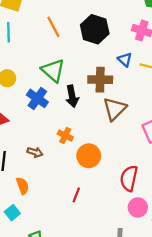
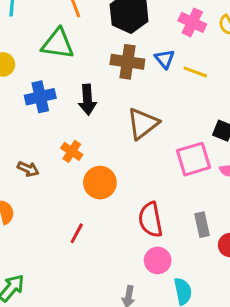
green triangle: (53, 71) -> (58, 44), moved, turned -40
brown cross: (100, 80) -> (127, 62), moved
blue cross: (37, 98) -> (40, 97), turned 35
red semicircle: (129, 178) -> (151, 220), turned -30

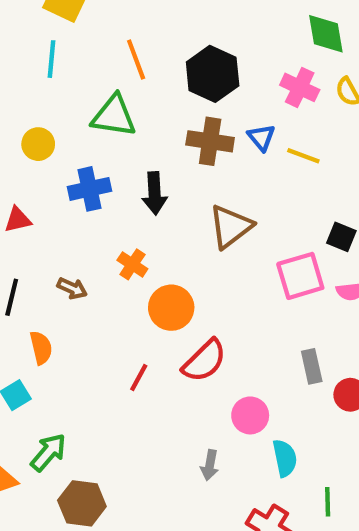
red semicircle: (151, 220) -> (204, 361), moved, turned -124

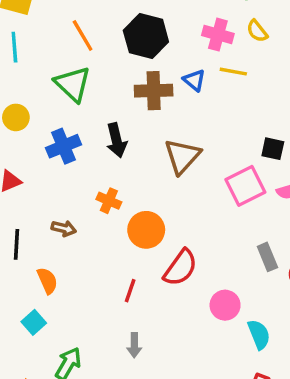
green triangle: (114, 116) -> (73, 84), turned 45
yellow line: (303, 156) -> (233, 72), moved
gray arrow: (210, 465) -> (134, 345), moved

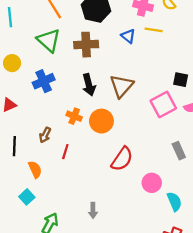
brown cross: (154, 91) -> (86, 45), moved
black arrow: (116, 140) -> (89, 85), moved
brown arrow: (64, 228) -> (45, 135), turned 104
orange circle: (146, 230) -> (101, 121), moved
red line: (130, 291) -> (65, 152), moved

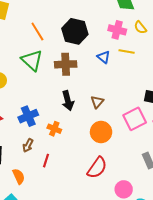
blue cross: (44, 81) -> (28, 116), moved
brown triangle: (122, 86) -> (97, 102), size x0.6
orange circle: (101, 121) -> (101, 132), moved

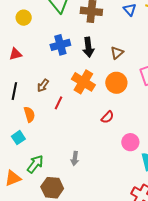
blue cross: (28, 116) -> (60, 45), moved
orange cross: (54, 129) -> (83, 82), moved, size x1.6
red semicircle: (97, 168) -> (107, 117), size x0.6

